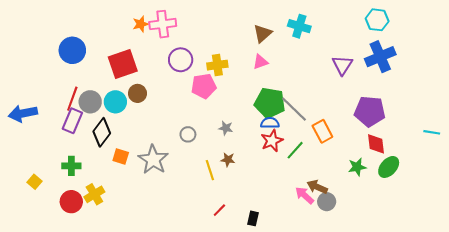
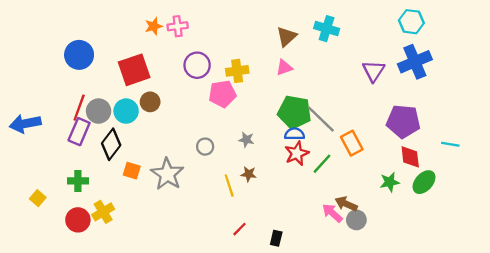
pink cross: (163, 24) -> (178, 26), size x0.7
cyan line: (432, 132) -> (450, 144), moved

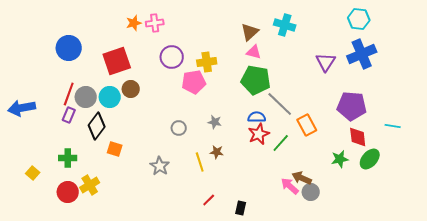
pink triangle: (284, 67) -> (254, 52), moved, turned 35
green pentagon: (294, 112) -> (256, 80), moved
purple rectangle: (79, 132) -> (69, 115), size x0.7
gray star: (167, 174) -> (160, 166), moved, size x0.7

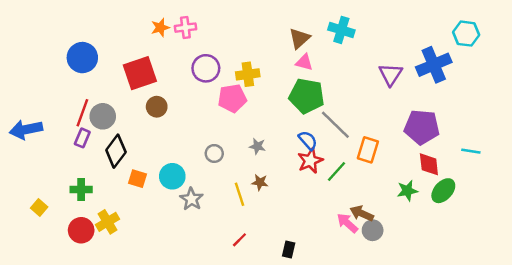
cyan hexagon: (359, 19) -> (466, 34), moved
cyan circle: (110, 97) -> (172, 176), moved
blue semicircle: (257, 117) -> (308, 140), turned 48
orange rectangle: (307, 125) -> (368, 150), turned 45
red line: (209, 200) -> (239, 240), moved

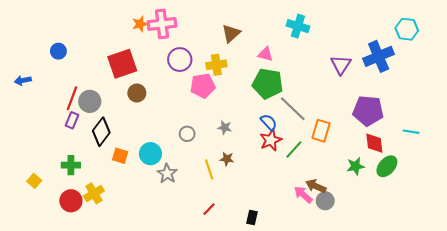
pink cross: (185, 28) -> (162, 24), size x1.5
brown triangle: (299, 38) -> (231, 33), moved
blue circle: (82, 58) -> (58, 51), moved, size x0.6
blue arrow: (26, 130) -> (23, 80), moved, size x0.6

